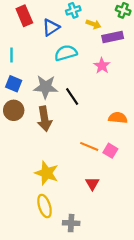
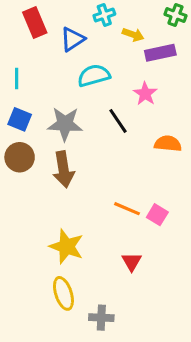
black line: (72, 97) -> (118, 121), moved
orange semicircle: (118, 118) -> (168, 144), moved

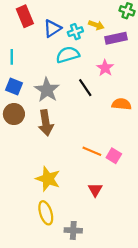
cyan cross: (104, 15) -> (75, 32), moved
gray star: (65, 124) -> (47, 90), turned 30

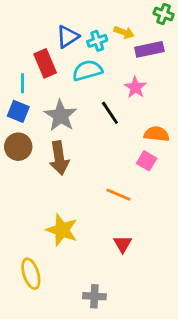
red rectangle: (25, 16) -> (45, 63), moved
cyan line: (12, 57) -> (22, 83), moved
pink square: (114, 156) -> (147, 161), moved
yellow ellipse: (46, 213) -> (31, 274), moved

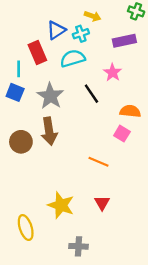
yellow arrow: (124, 32) -> (93, 16), moved
brown circle: (18, 147) -> (21, 142), moved
yellow star: (62, 230) -> (61, 205), moved

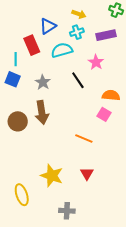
cyan cross: (81, 34) -> (77, 32), moved
gray star: (50, 96) -> (43, 82), size x0.7

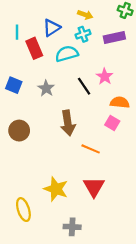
cyan line: (16, 59) -> (17, 32), moved
pink star: (96, 62) -> (105, 76), moved
brown arrow: (42, 112) -> (68, 123), moved
red triangle: (87, 174) -> (94, 187), size x1.5

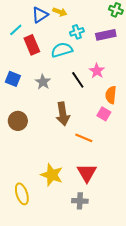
yellow arrow: (85, 15) -> (60, 12), moved
blue triangle: (52, 28) -> (40, 15), moved
cyan line: (17, 32) -> (16, 30), turned 48
orange semicircle: (120, 102) -> (111, 95), turned -90
gray cross: (72, 227) -> (80, 201), moved

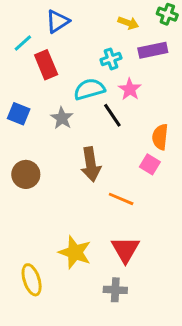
yellow arrow: (60, 12) -> (128, 23), moved
cyan cross: (77, 32) -> (111, 59), moved
cyan semicircle: (62, 50) -> (89, 89), moved
pink star: (97, 71) -> (130, 89), moved

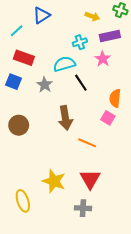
red rectangle: (46, 65) -> (24, 58), moved, turned -48
pink star: (130, 89) -> (103, 59), moved

